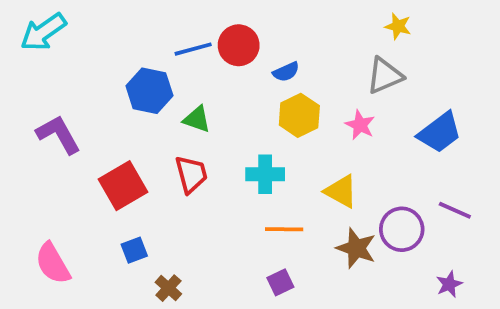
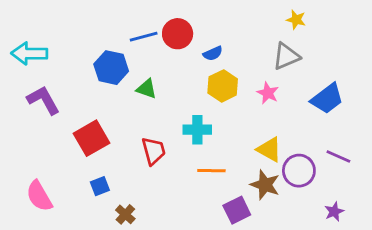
cyan arrow: (43, 32) -> (29, 53), moved, turned 36
red trapezoid: (191, 174) -> (154, 151), moved
yellow triangle: (341, 191) -> (269, 149), moved
purple square: (280, 282) -> (237, 210), moved, size x1.4

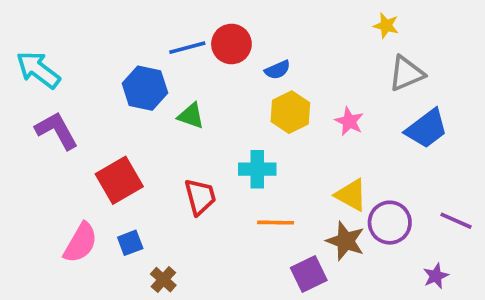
cyan arrow: (29, 53) -> (38, 70), turned 36
gray triangle: (286, 56) -> (406, 73), moved
purple line: (338, 157) -> (456, 221), moved
pink semicircle: (39, 196) -> (81, 243), moved, turned -120

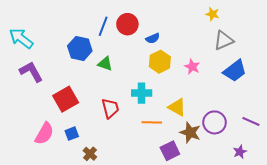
blue line: (187, 48) -> (103, 26), turned -54
yellow triangle: (351, 195) -> (177, 107), moved

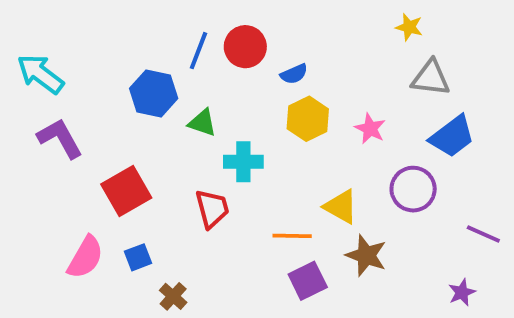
gray triangle: (224, 40) -> (431, 78), turned 30
cyan cross: (142, 93) -> (243, 162), moved
purple circle: (215, 122) -> (413, 189), moved
purple square: (170, 151) -> (308, 281), moved

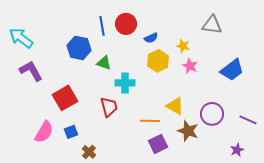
yellow star: (409, 27) -> (183, 46), moved
blue line: (198, 51) -> (102, 26), turned -30
gray triangle: (431, 78) -> (212, 25), moved
purple circle: (413, 189) -> (212, 114), moved

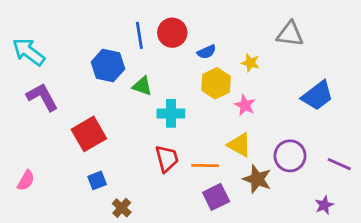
pink star: (190, 66) -> (245, 105), moved
red trapezoid: (109, 107) -> (167, 159), moved
pink semicircle: (44, 132) -> (26, 180), moved, size x0.7

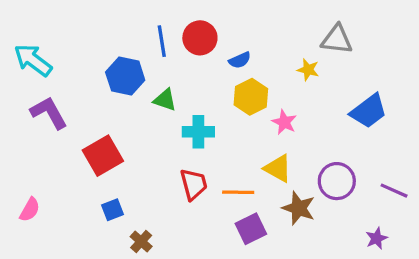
yellow star: (250, 63) -> (308, 70), moved

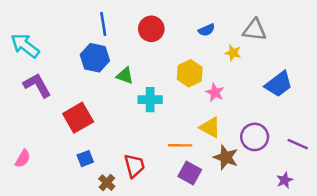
blue line: (162, 41) -> (103, 24), moved
blue semicircle: (240, 60) -> (207, 30), moved
red trapezoid: (194, 184) -> (134, 166), moved
purple square: (251, 229) -> (190, 173), turned -35

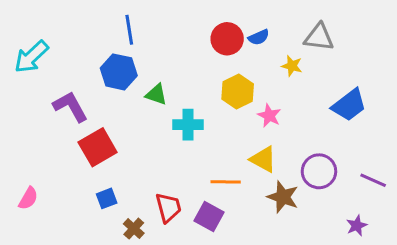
red circle: (151, 29) -> (227, 39), moved
cyan arrow: (25, 46) -> (31, 57), turned -80
purple L-shape: (37, 85) -> (70, 107), moved
purple square: (190, 173) -> (209, 216), moved

